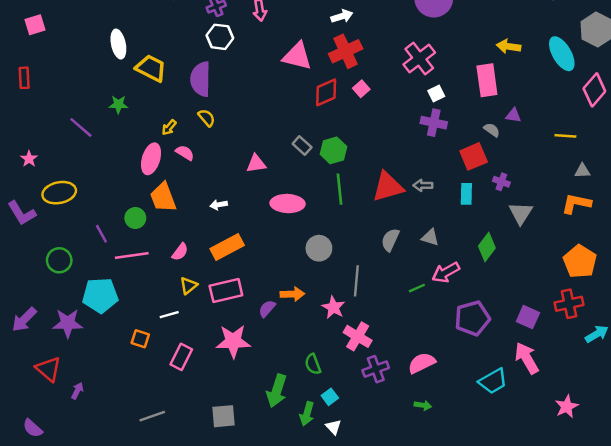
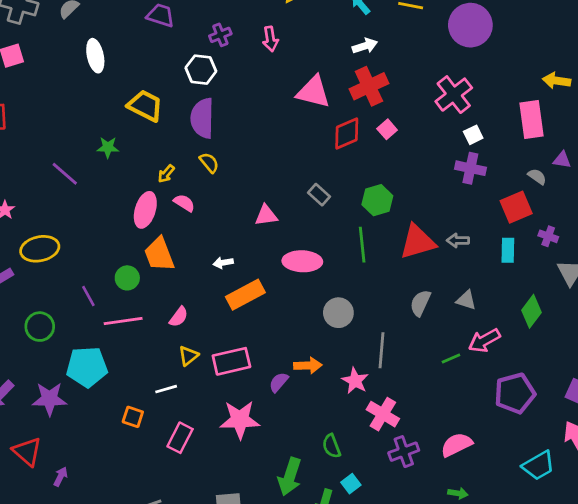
white hexagon: (220, 37) -> (201, 70), moved
white ellipse: (118, 44) -> (95, 56), moved
green hexagon: (333, 150) -> (377, 200), moved
orange rectangle: (227, 247) -> (245, 295), moved

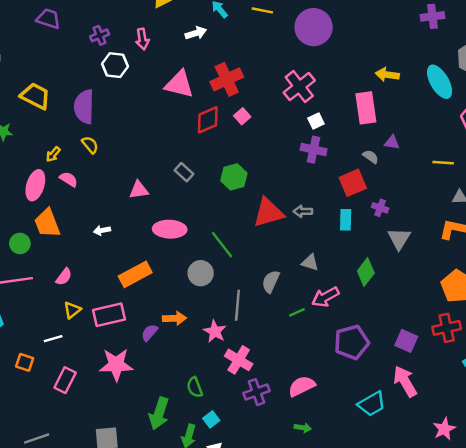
white arrow: (365, 46) -> (196, 33), moved
white hexagon: (201, 70) -> (115, 65), moved
green line: (362, 245) -> (222, 245), moved, turned -32
orange rectangle: (245, 295) -> (135, 274), moved
gray semicircle: (420, 303) -> (271, 281), moved

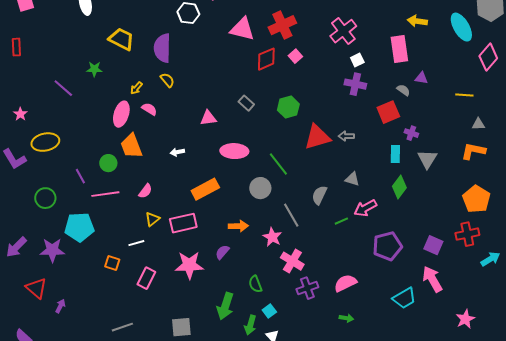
cyan rectangle: (346, 220) -> (395, 154), moved
gray line: (237, 305) -> (291, 215), turned -35
purple semicircle: (149, 333) -> (222, 252), moved

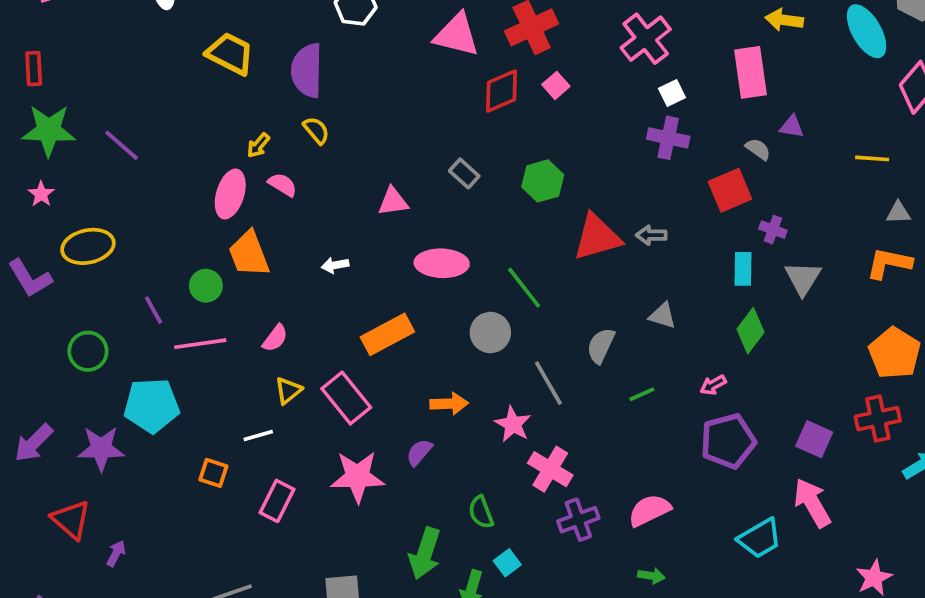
green star: (94, 69) -> (49, 130), moved, size x1.8
pink arrow: (365, 208) -> (713, 385), moved, size x0.6
pink rectangle: (183, 223) -> (346, 398), turned 64

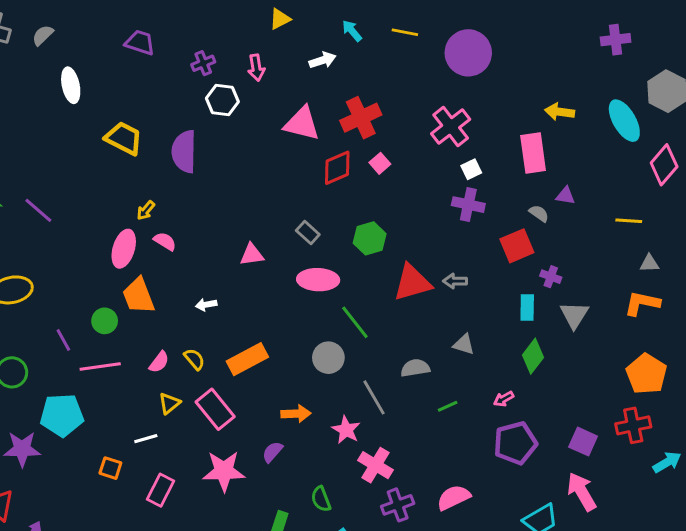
yellow semicircle: (316, 130) -> (194, 359), moved
pink ellipse: (442, 263) -> (318, 280), moved
gray semicircle: (601, 346) -> (415, 368), turned 56

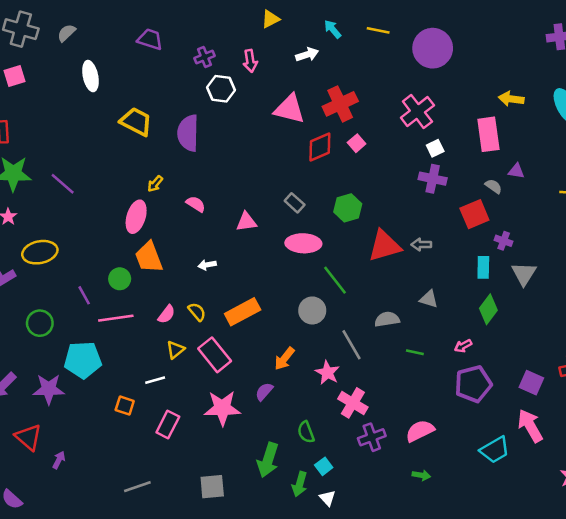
pink semicircle: (165, 241) -> (196, 204), moved
green line: (448, 406) -> (415, 352), turned 36
orange arrow: (296, 414) -> (284, 359), turned 130

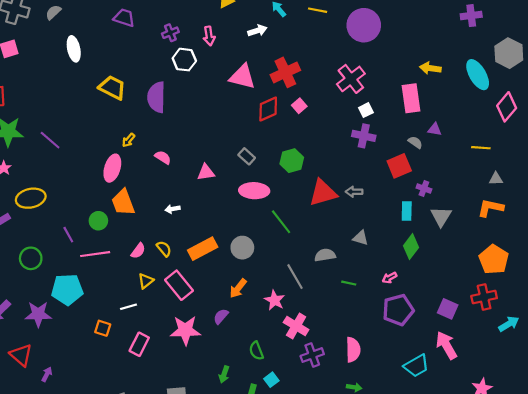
gray circle: (312, 310) -> (242, 248), moved
pink semicircle: (420, 431) -> (353, 350), turned 115
green arrow: (268, 460) -> (224, 374), size x0.6

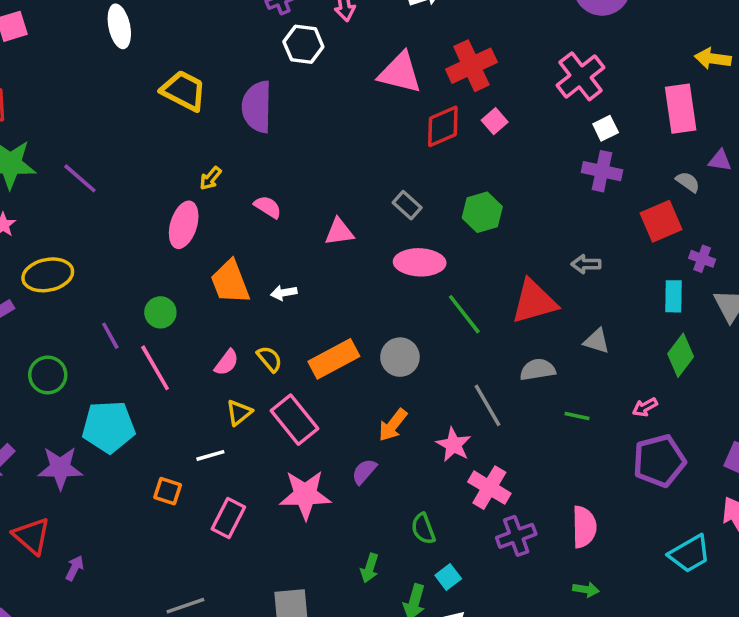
red triangle: (323, 193) -> (534, 302), moved
orange trapezoid: (123, 202) -> (230, 282), moved
pink line: (95, 254) -> (155, 368), turned 68

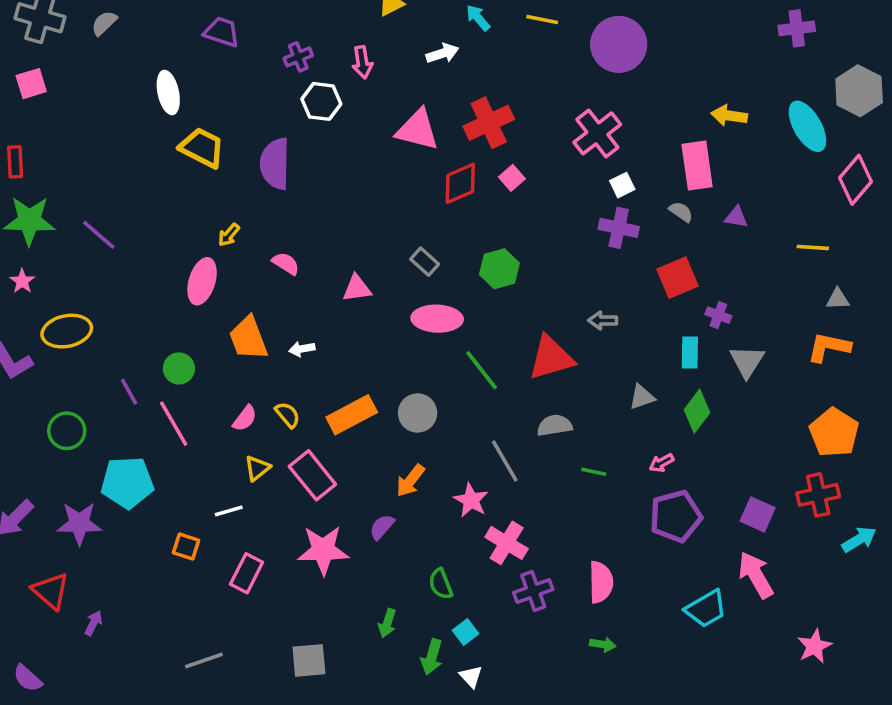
white ellipse: (119, 26) -> (168, 92), moved
gray semicircle: (688, 182) -> (681, 212), moved
gray triangle: (597, 341) -> (642, 397), moved, turned -36

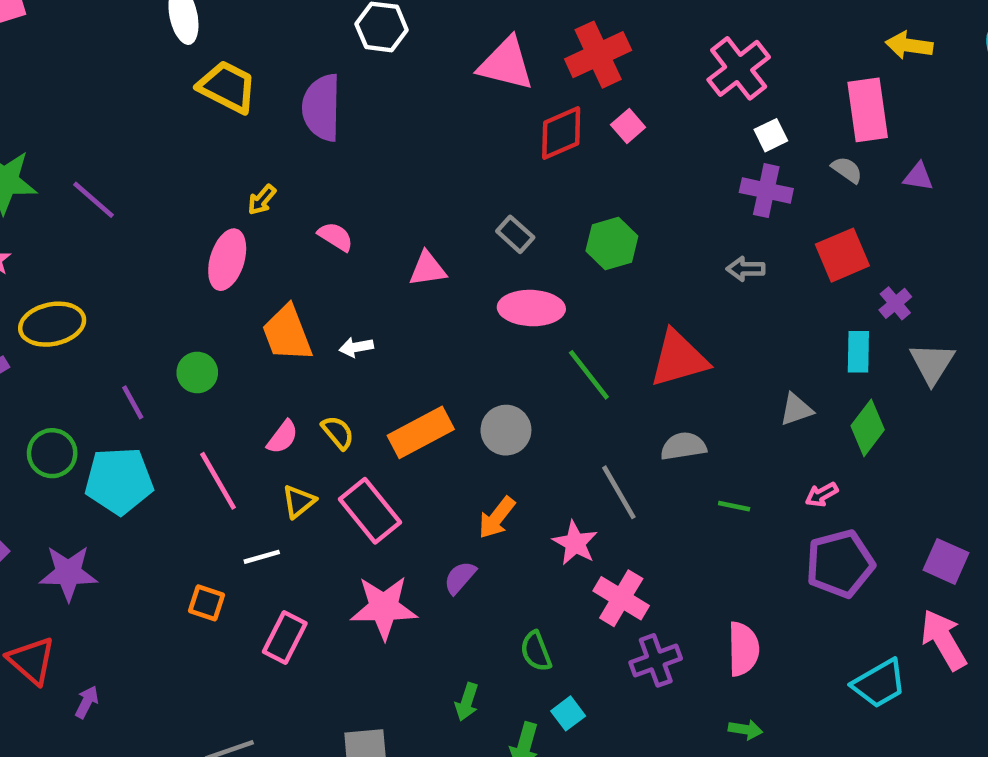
purple cross: (718, 315) -> (895, 303), turned 30
gray arrow: (603, 320) -> (746, 269), moved
pink line: (174, 424) -> (218, 481), moved
cyan pentagon: (127, 482) -> (119, 481), moved

